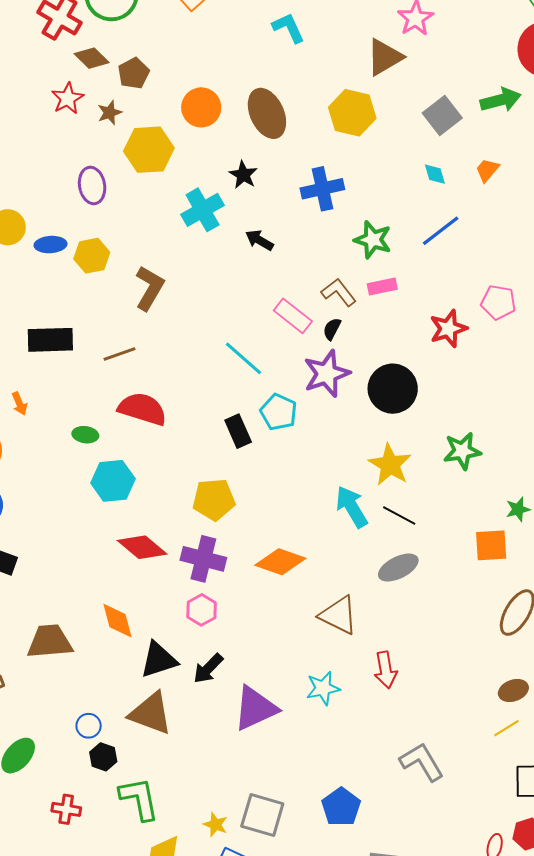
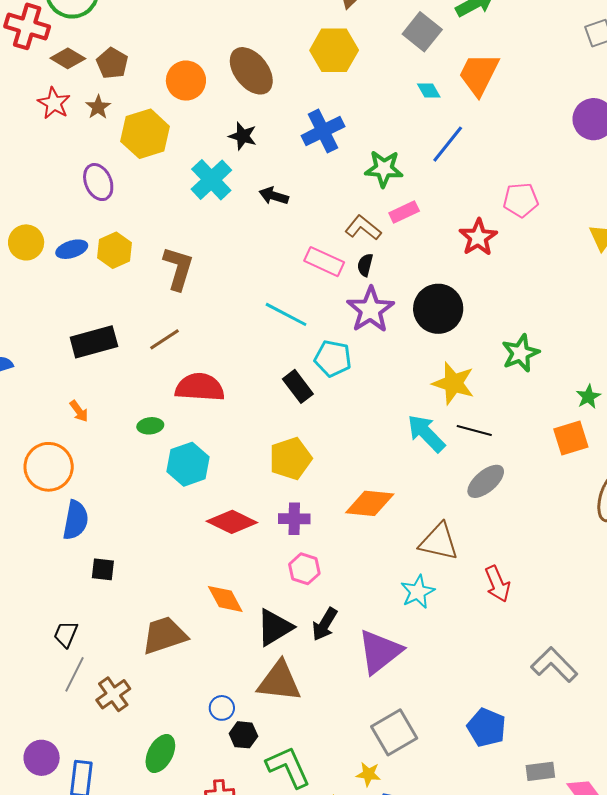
orange trapezoid: (487, 170) -> (479, 74), size x1.8
purple cross: (203, 559) -> (294, 519), size x0.7
cyan star: (323, 688) -> (418, 592), moved
gray square: (262, 815) -> (394, 732), moved, turned -33

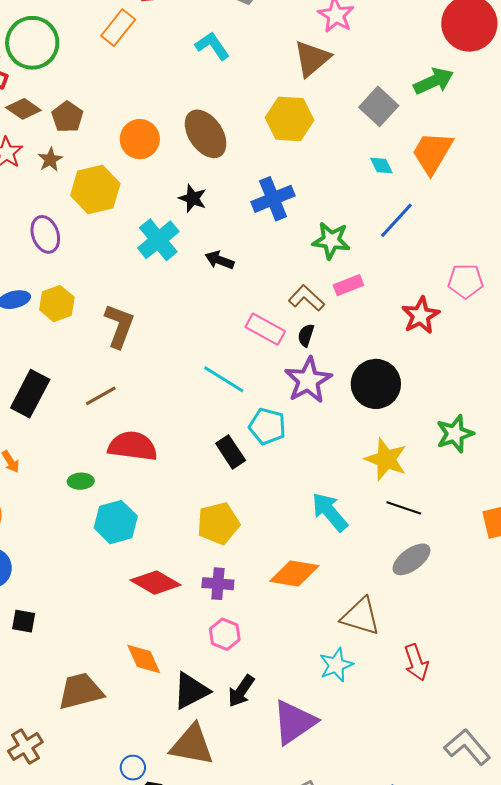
black rectangle: (94, 342) -> (30, 394), turned -51
cyan arrow: (426, 433) -> (330, 512), moved

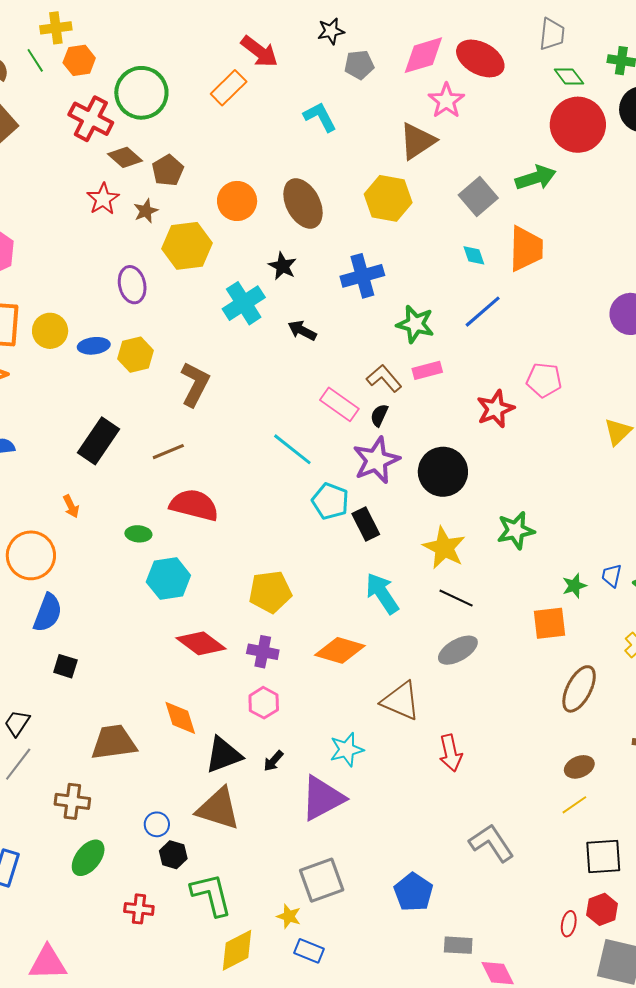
orange trapezoid: (432, 153) -> (526, 249), turned 144
black rectangle: (231, 452) -> (366, 524), moved
cyan star: (336, 665) -> (347, 750), moved
black arrow: (241, 691) -> (273, 761), size x0.7
brown cross: (25, 747) -> (72, 801), moved, turned 32

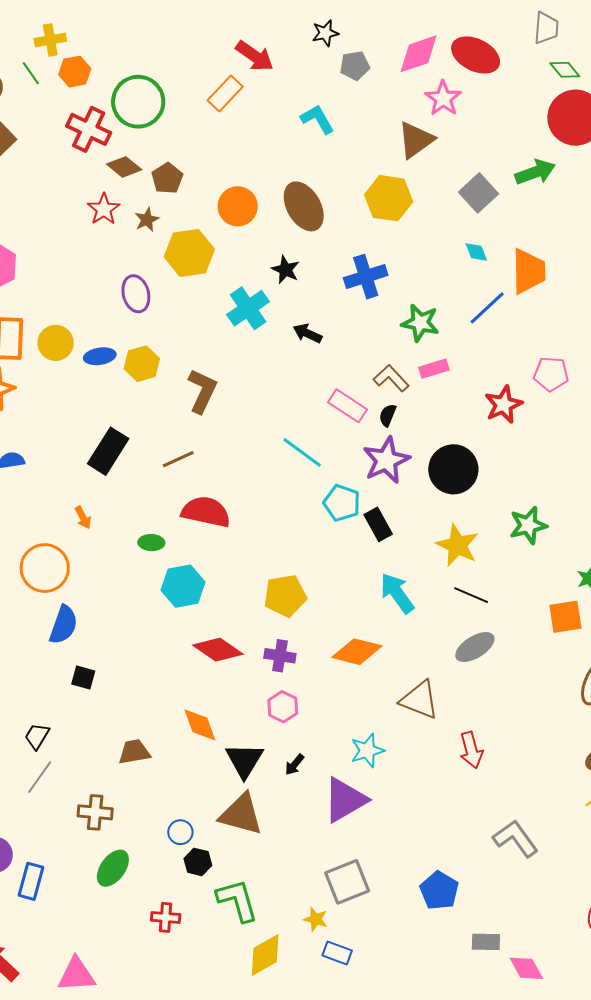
orange trapezoid: (526, 249) -> (529, 271), moved
brown trapezoid: (114, 742) -> (134, 752), size x0.7
black triangle: (223, 755) -> (244, 760), turned -36

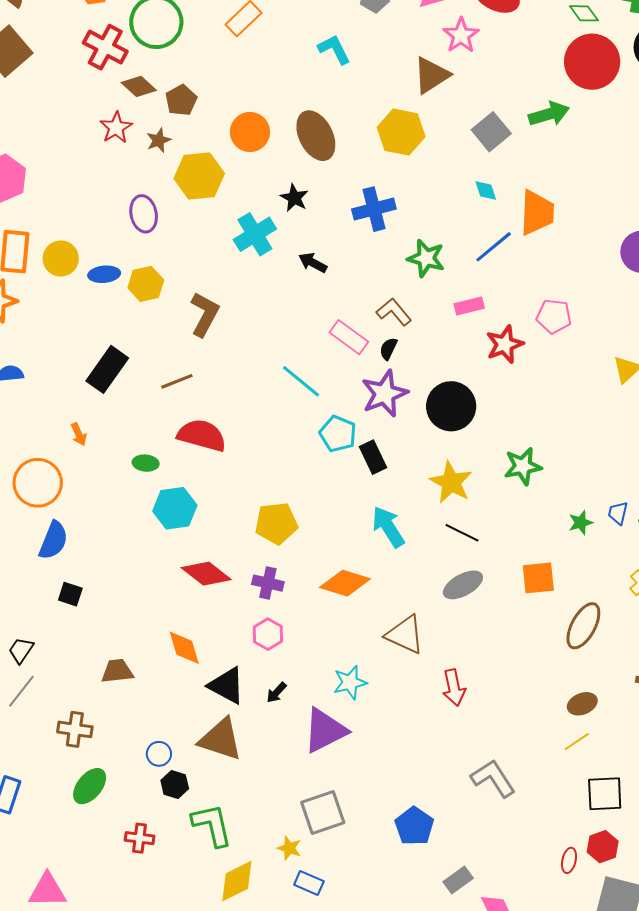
pink rectangle: (434, 369) -> (469, 306), moved
orange square: (565, 617) -> (538, 578), moved
black triangle: (244, 760) -> (227, 686), turned -36
gray rectangle: (486, 942) -> (458, 880), turned -40

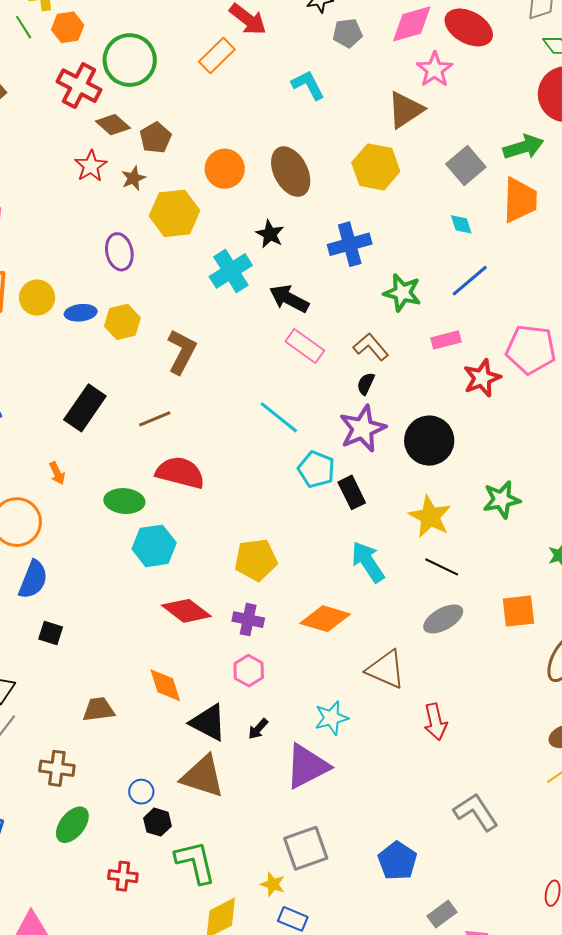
orange trapezoid: (537, 213) -> (520, 200), moved
black arrow: (313, 263) -> (289, 299), size x1.4
pink pentagon: (554, 316) -> (531, 349), size x1.4
pink rectangle: (349, 337) -> (305, 346), moved
green ellipse: (146, 463) -> (124, 501), size x1.5

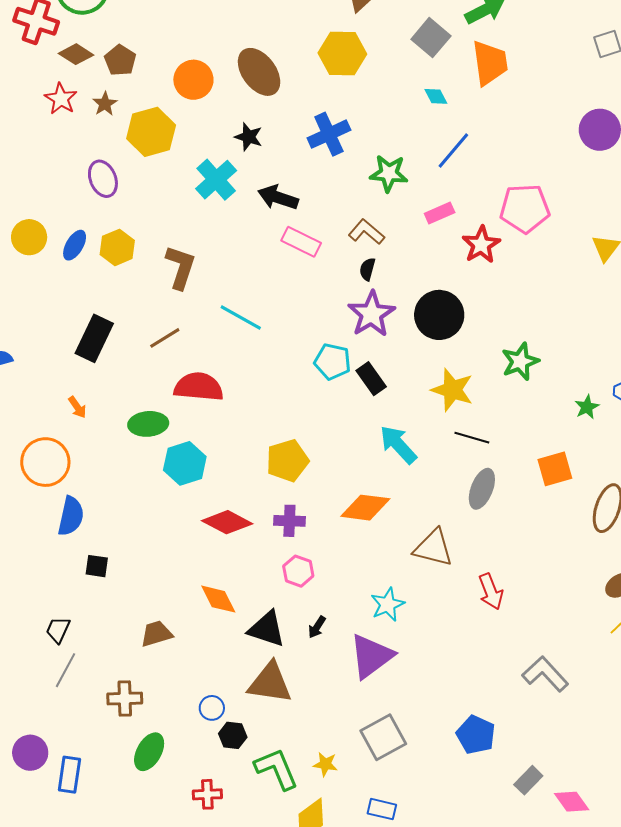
blue ellipse: (81, 313) -> (75, 245), turned -44
cyan line: (279, 417) -> (241, 318), moved
gray ellipse: (443, 619) -> (482, 489), turned -30
yellow star: (273, 884) -> (325, 764), moved

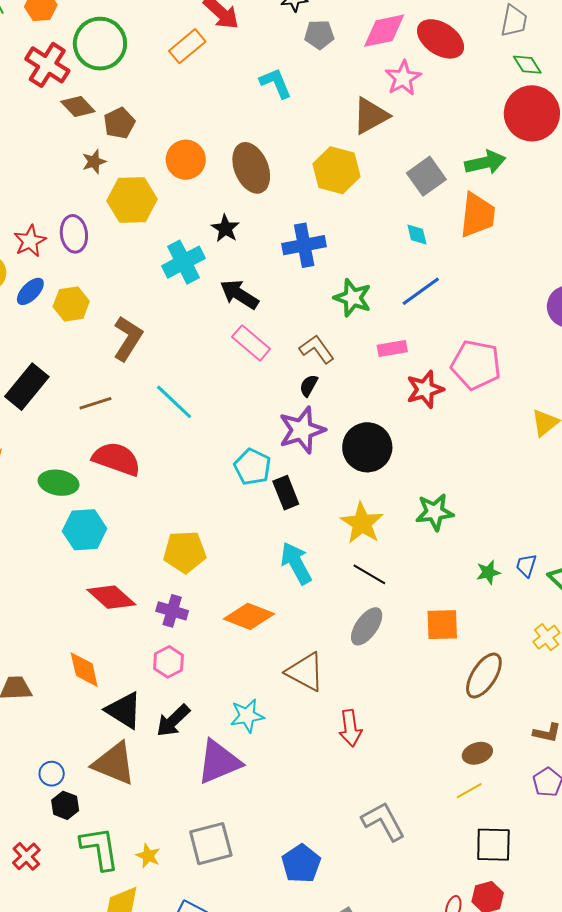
red star: (61, 99) -> (30, 241), moved
black arrow: (317, 627) -> (173, 721), size x1.6
red cross: (207, 794) -> (26, 856), turned 36

